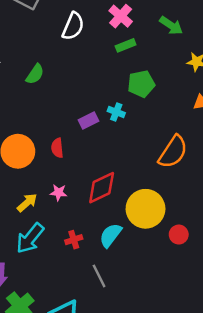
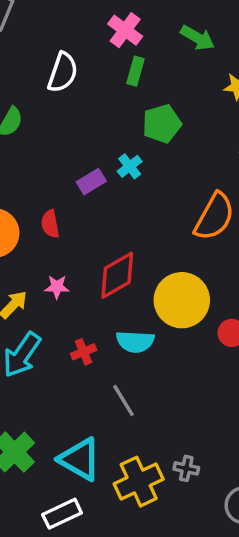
white semicircle: (73, 26) -> (63, 72), moved
green rectangle: (126, 45) -> (135, 71), turned -48
cyan cross: (116, 112) -> (130, 166), turned 35
cyan semicircle: (111, 235) -> (135, 342), turned -120

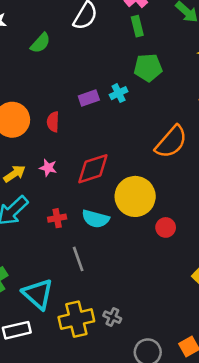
green rectangle: (135, 71) -> (137, 26), turned -42

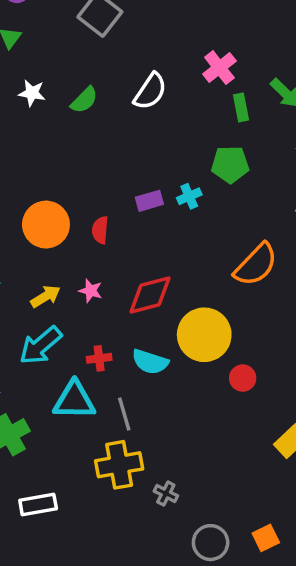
green rectangle: (137, 26) -> (241, 107), moved
green semicircle: (40, 43) -> (84, 100), moved
cyan triangle: (38, 294) -> (74, 400), moved, turned -44
yellow cross: (76, 319) -> (119, 465), moved

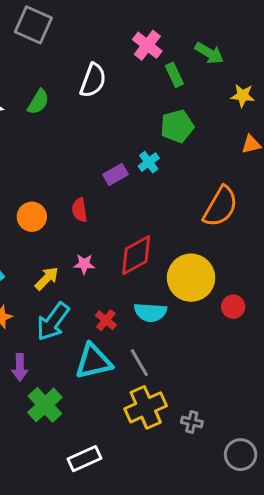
orange circle: (46, 225) -> (32, 217), size x0.7
red cross: (99, 358) -> (106, 320), turned -30

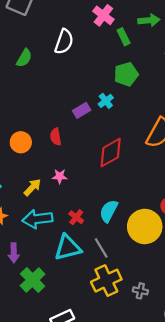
green arrow: (209, 53) -> (149, 20), turned -35
red diamond: (136, 255) -> (111, 153), moved
yellow circle: (191, 278) -> (145, 226), moved
cyan semicircle: (150, 312) -> (109, 211), turned 115
cyan arrow: (53, 322) -> (37, 219), turned 48

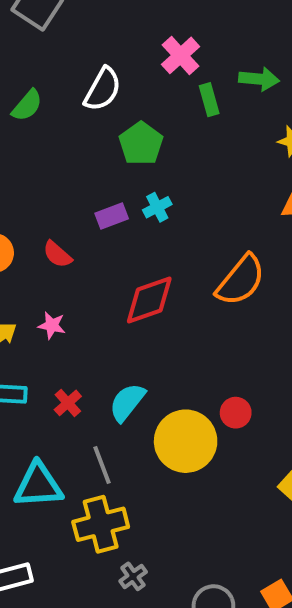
green pentagon: (126, 74) -> (141, 144), moved, turned -30
red semicircle: (56, 137) -> (57, 254), turned -49
cyan triangle: (68, 248) -> (38, 485), moved
gray cross: (140, 291) -> (133, 576), moved, turned 32

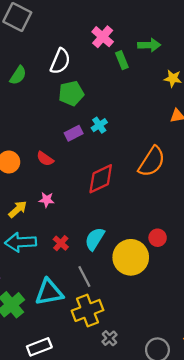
green pentagon: (141, 144) -> (71, 93), moved, turned 30

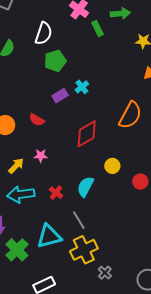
yellow circle: (131, 257) -> (112, 166), moved, size x0.5

